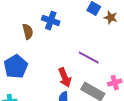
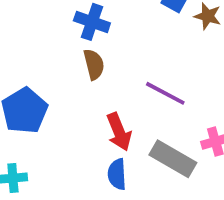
brown semicircle: (28, 32) -> (94, 64), moved

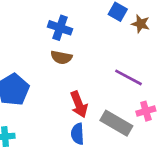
brown semicircle: (94, 64) -> (61, 57), turned 115
purple line: (165, 93) -> (128, 77), moved

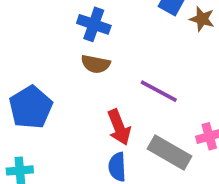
purple line: (128, 77) -> (159, 91), moved

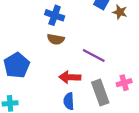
red arrow: (119, 127) -> (70, 77), turned 114
gray rectangle: (170, 152) -> (100, 92), turned 40

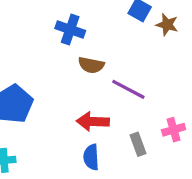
brown semicircle: (56, 39) -> (91, 65), moved
gray rectangle: (100, 92) -> (138, 144), size x0.6

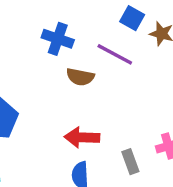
purple line: (128, 89) -> (115, 54), moved

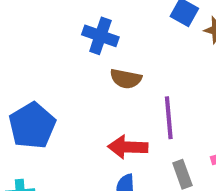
purple line: (115, 54) -> (169, 118), moved, turned 57

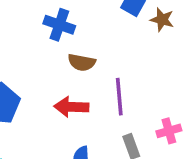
red arrow: (128, 147) -> (71, 107), moved

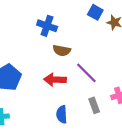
purple line: (119, 97) -> (86, 73), turned -40

